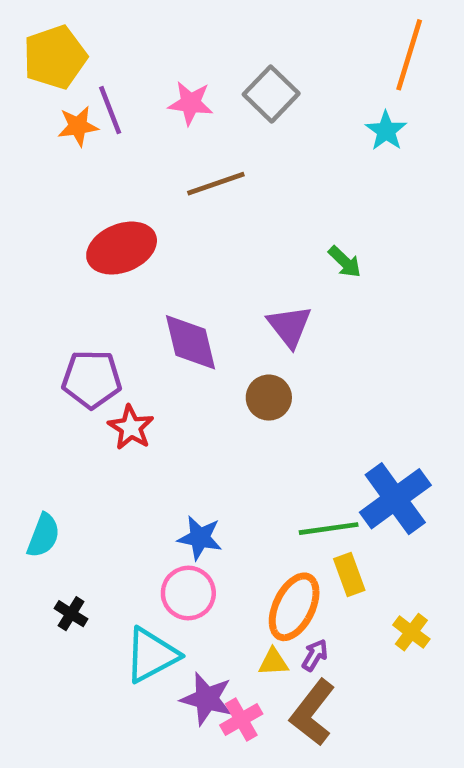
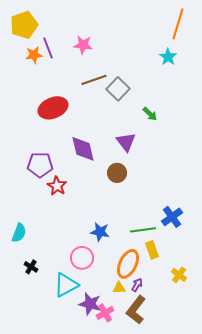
gray square: (271, 94) -> (118, 89), moved
blue cross: (395, 499) -> (172, 217), size x0.7
blue star: (200, 538) -> (100, 232), moved

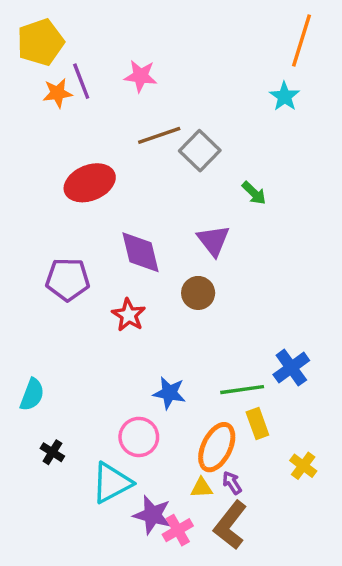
red star: (57, 186) -> (129, 315), moved
purple arrow: (137, 285) -> (232, 483), turned -64

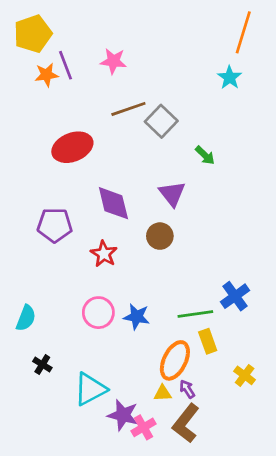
pink circle: (139, 437) -> (98, 313), moved

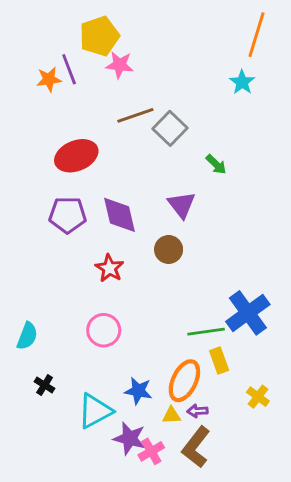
yellow pentagon: (33, 34) -> (99, 36), moved
purple pentagon: (55, 225) -> (68, 215), moved
blue cross: (235, 296) -> (248, 313), size x1.4
blue star: (137, 317) -> (138, 391), moved
purple arrow: (187, 389) -> (197, 411), turned -60

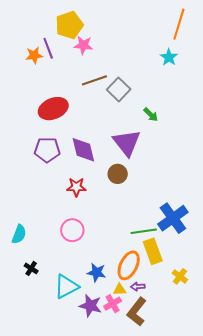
purple triangle: (182, 205) -> (127, 143), size x1.4
red star: (109, 268) -> (76, 187), turned -30
yellow rectangle: (219, 361) -> (153, 251), size x1.4
pink cross: (151, 451) -> (113, 304), moved

